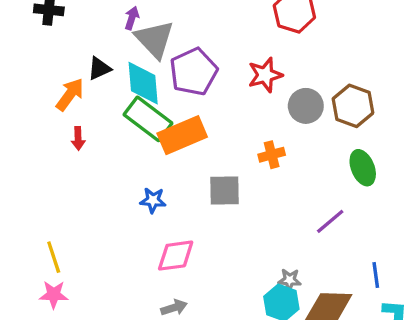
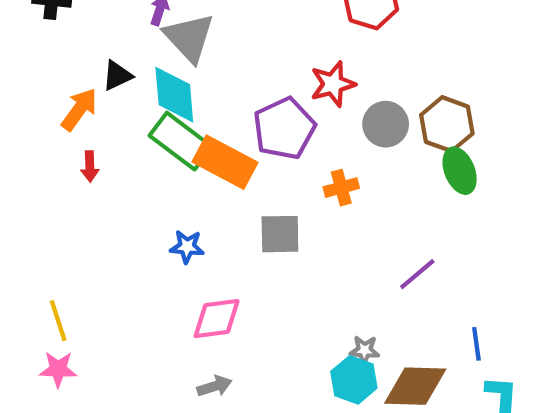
purple pentagon: (194, 72) -> (284, 128), moved
orange rectangle: (182, 135) -> (225, 162), turned 51
green ellipse: (363, 168) -> (460, 171), moved

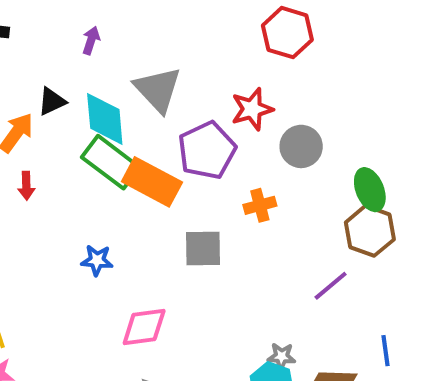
gray triangle: (189, 38) -> (158, 90), moved
brown hexagon: (447, 124) -> (370, 231), moved
blue star: (187, 247) -> (97, 260), moved

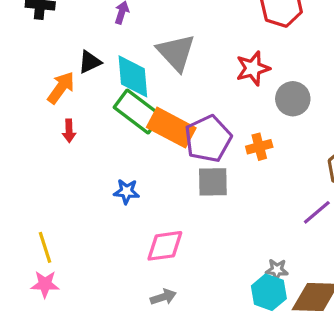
purple pentagon: (207, 150) -> (208, 139), moved

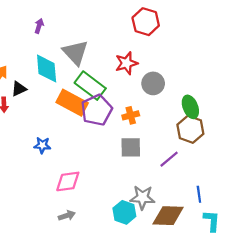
black triangle: (90, 62) -> (19, 89), moved
green rectangle: (138, 112) -> (90, 86), moved
gray square: (213, 182) -> (131, 147), moved
gray star: (277, 270) -> (142, 197), size x1.6
cyan hexagon: (269, 292) -> (124, 212), moved

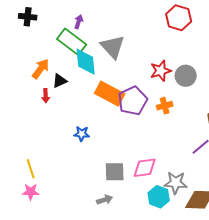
red star: (126, 63) -> (161, 71), moved
green rectangle: (90, 86) -> (72, 42), moved
gray square: (131, 147) -> (115, 172), moved
pink diamond: (68, 181) -> (145, 168), moved

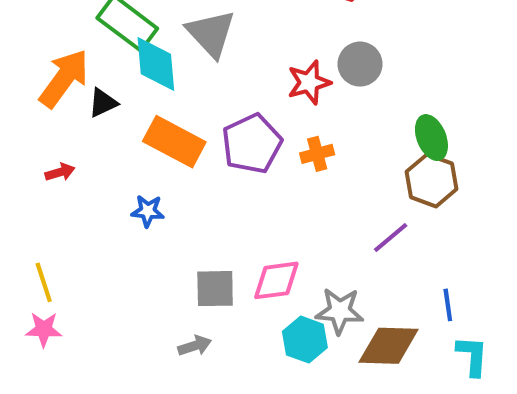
orange arrow: (41, 69) -> (64, 78), size x1.4
gray circle: (186, 76) -> (360, 64), moved
orange rectangle: (110, 94) -> (174, 142), moved
red arrow: (46, 96) -> (60, 172), moved, turned -104

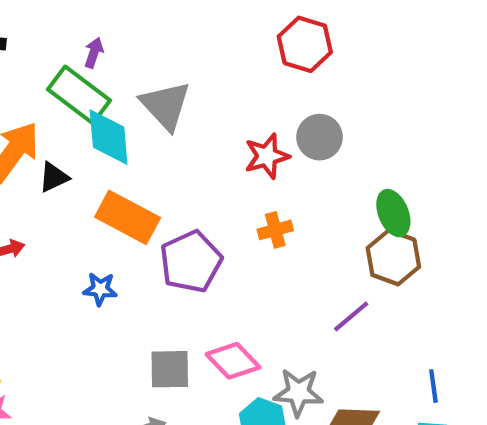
purple pentagon: (252, 144) -> (191, 262), moved
pink diamond: (276, 280) -> (233, 361), turned 54
blue line: (448, 305) -> (433, 386), moved

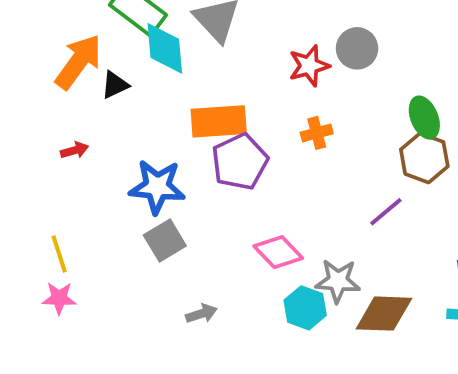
orange rectangle: (128, 217) -> (219, 121), moved, turned -32
blue star: (100, 289) -> (157, 187), size x1.8
gray square: (170, 369) -> (165, 241), moved, turned -30

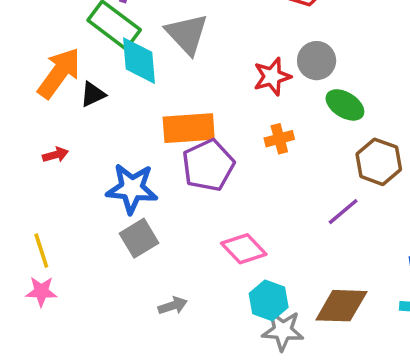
green ellipse: (424, 118) -> (345, 105), moved, turned -36
gray star: (338, 281) -> (283, 331), moved

